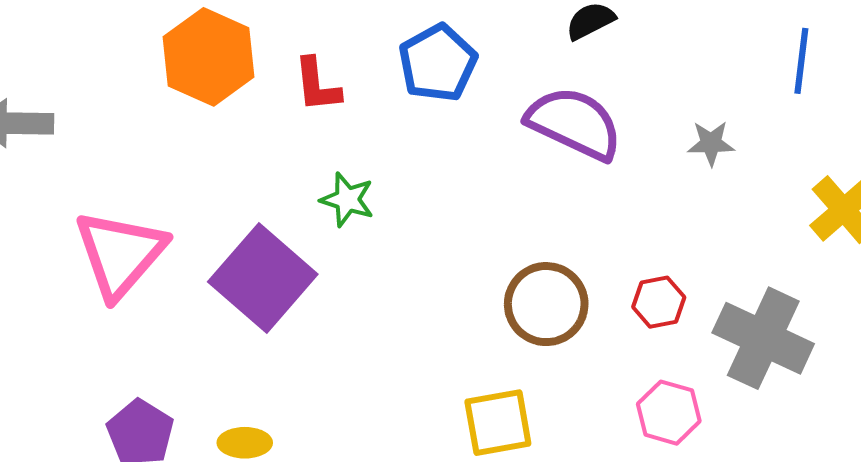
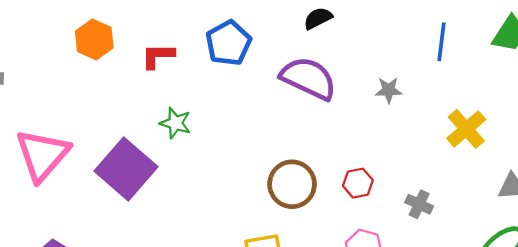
orange hexagon: (209, 57) -> (94, 39), size x0.7
red L-shape: (317, 85) -> (158, 56), turned 96
gray cross: (763, 338) -> (419, 204), size x0.5

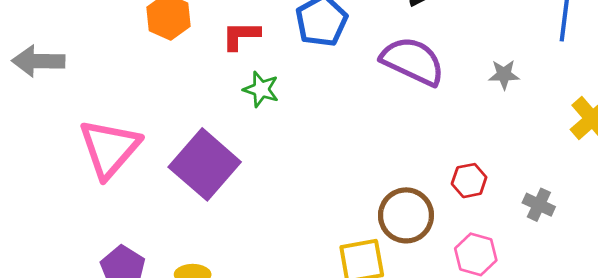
green star: (175, 123) -> (261, 89), moved
brown circle: (292, 184) -> (406, 215), moved

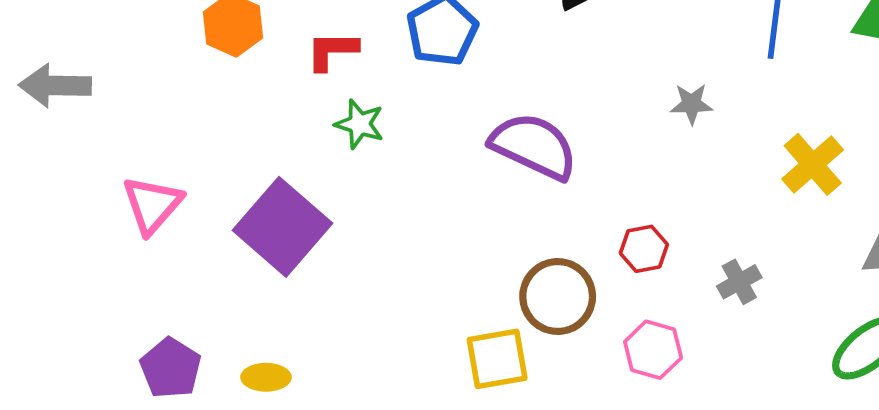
purple semicircle: (413, 61) -> (534, 146), moved
pink triangle: (109, 148) -> (152, 205), size x0.7
gray cross: (539, 205) -> (739, 282), turned 36

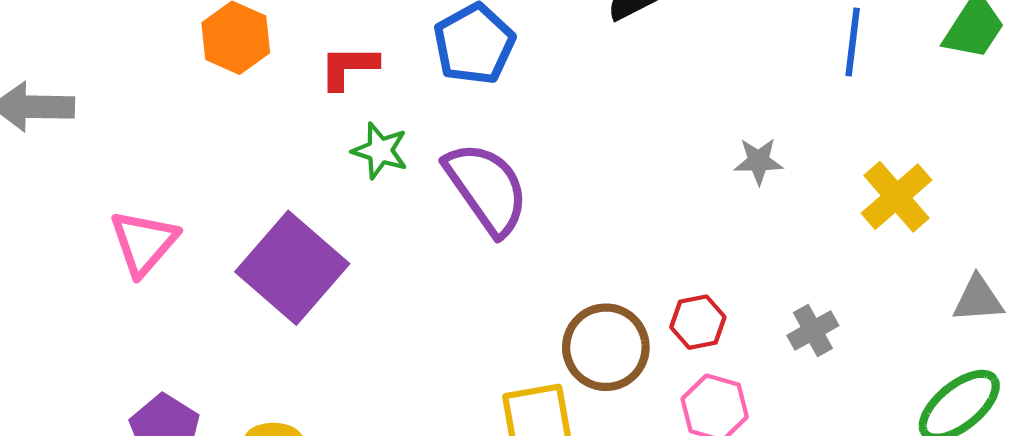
gray star: (692, 104) -> (759, 161), moved
purple semicircle: (534, 146) -> (487, 188), moved, turned 30
red hexagon: (644, 249) -> (698, 322), moved

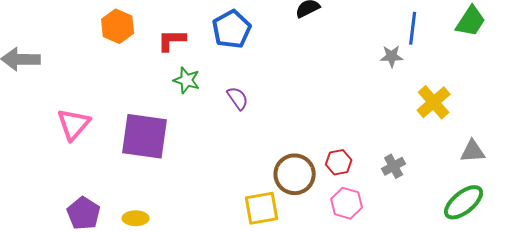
gray star: (759, 161) -> (392, 56), moved
purple semicircle: (487, 188) -> (238, 98), size x0.5
purple square: (292, 268) -> (145, 136), turned -33

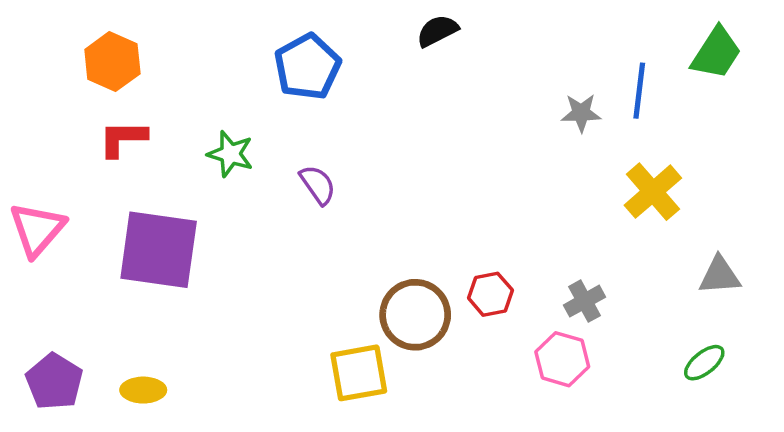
blue line: (413, 28) -> (639, 91), moved
red L-shape: (172, 40) -> (123, 139), moved
green ellipse: (464, 202) -> (704, 363), size x0.6
pink hexagon: (347, 203) -> (562, 359), moved

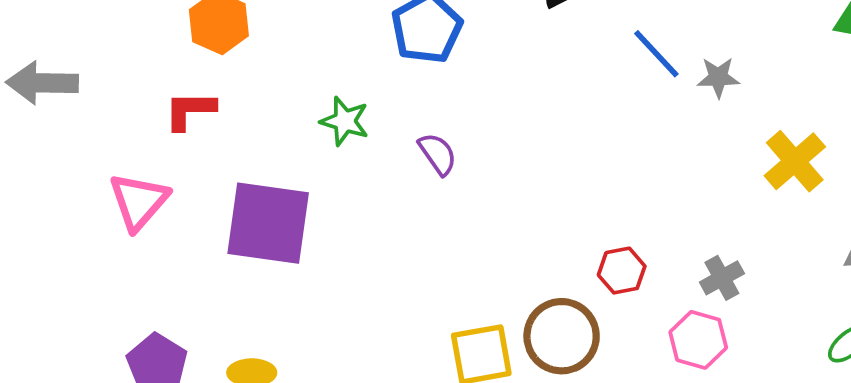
blue line: (639, 91) -> (656, 54), moved, turned -50
red L-shape: (123, 139) -> (190, 110), moved
brown circle: (415, 315) -> (562, 336), moved

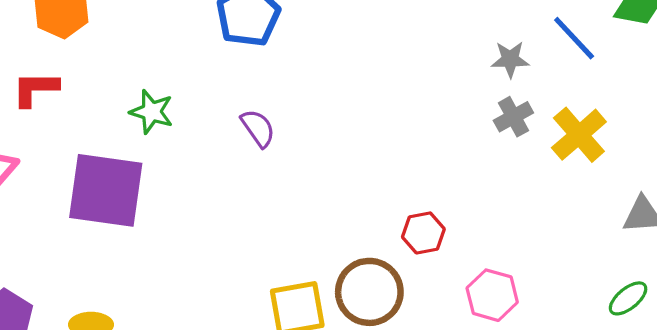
blue line: (656, 54) -> (574, 38), moved
green star: (345, 121) -> (152, 112), moved
gray cross: (722, 278) -> (513, 117), moved

